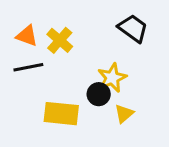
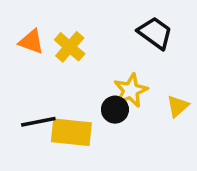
black line: (28, 67) -> (38, 122), moved
yellow triangle: (124, 114) -> (178, 106), moved

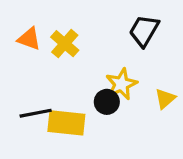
black trapezoid: (155, 33) -> (144, 31), turned -96

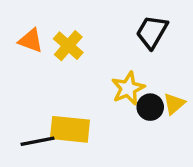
black circle: (107, 102) -> (150, 107), moved
black line: (36, 113) -> (38, 141), moved

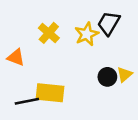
orange triangle: (31, 41) -> (16, 57), moved
yellow star: (128, 88) -> (87, 34), moved

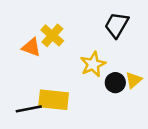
yellow star: (87, 34) -> (93, 64), moved
orange triangle: (16, 57) -> (31, 47), moved

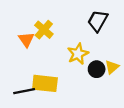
orange triangle: (31, 47) -> (26, 40), turned 35

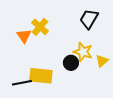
yellow star: (78, 54) -> (83, 52), moved, turned -30
black circle: (97, 69) -> (71, 63), moved

